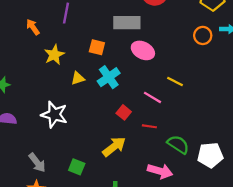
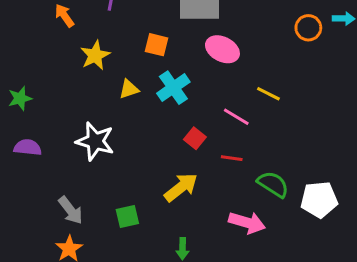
green square: (77, 167) -> (127, 216), turned -35

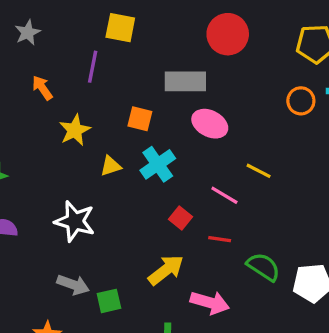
gray arrow: (71, 210) -> (73, 285), moved, turned -32
pink arrow: (247, 223) -> (210, 303), moved

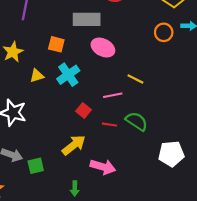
pink line: (224, 195) -> (113, 95), turned -42
green semicircle: (263, 267) -> (137, 121), moved

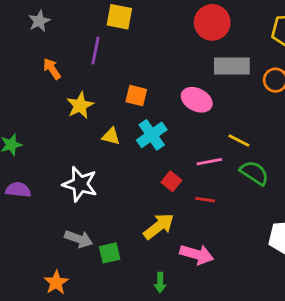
gray rectangle: (87, 19) -> (232, 66), moved
yellow triangle: (37, 76) -> (111, 136), turned 32
green semicircle: (137, 121) -> (254, 173), moved

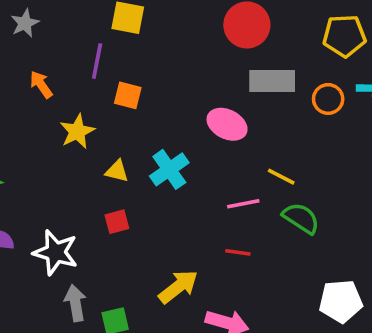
orange square: (136, 96) -> (128, 95), moved
red square: (171, 181) -> (117, 222), moved, turned 36
white star: (80, 184) -> (56, 252), moved
gray arrow: (79, 239) -> (75, 303), turned -120

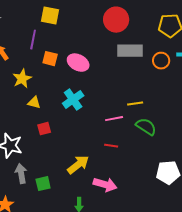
pink ellipse: (227, 124) -> (78, 63), moved
yellow triangle: (117, 171) -> (34, 103), moved
yellow line: (281, 177) -> (135, 104), turned -35

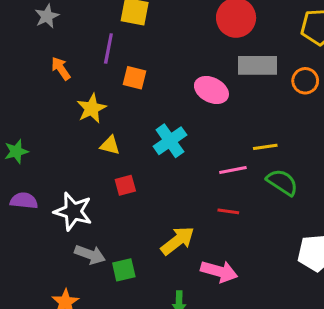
pink ellipse: (78, 63) -> (211, 90), moved
gray arrow: (21, 174) -> (90, 254), turned 120

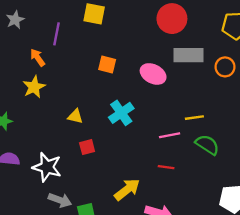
gray star: (47, 16) -> (15, 20), moved
purple line: (108, 48) -> (56, 34), moved
orange square: (135, 78) -> (107, 65), moved
yellow star: (92, 108) -> (34, 87), moved

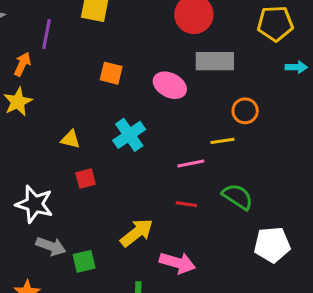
orange arrow: (38, 57) -> (22, 64), turned 60
orange circle: (225, 67) -> (245, 111), moved
green semicircle: (207, 145) -> (238, 197), moved

